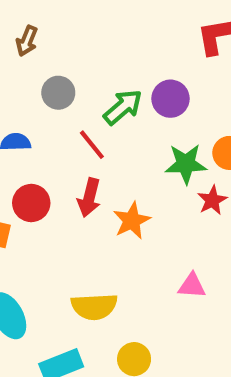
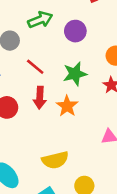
green arrow: (123, 107) -> (40, 20), moved, turned 30
green star: (186, 164) -> (75, 74), moved

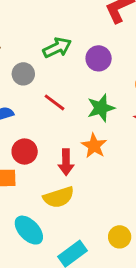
red arrow: (40, 98) -> (66, 162), moved
yellow semicircle: (55, 160) -> (59, 197), moved

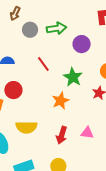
gray circle: (23, 74) -> (30, 30), moved
green star: (101, 108) -> (73, 77), turned 30
red arrow: (66, 162) -> (62, 135), moved

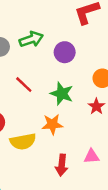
orange star: (60, 101) -> (52, 124), turned 30
yellow semicircle: (26, 127) -> (23, 142), moved

